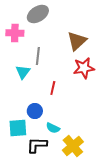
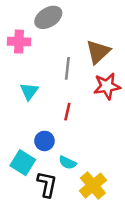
gray line: (38, 56) -> (67, 68), moved
cyan square: (18, 128) -> (23, 163), turned 36
black L-shape: (37, 145) -> (47, 184), turned 100

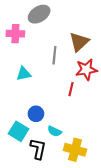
cyan triangle: (29, 91) -> (24, 74), turned 42
red line: (67, 112) -> (71, 89), moved
yellow cross: (93, 186) -> (75, 150), turned -35

